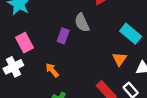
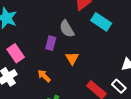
cyan rectangle: (131, 34) -> (101, 22), moved
orange triangle: (120, 59) -> (72, 58), moved

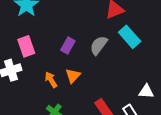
gray semicircle: (67, 29) -> (99, 45), moved, turned 54
orange triangle: (72, 58) -> (73, 76), moved

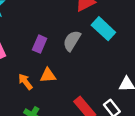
orange triangle: (73, 76) -> (48, 75), turned 49

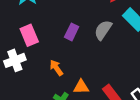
orange triangle: (48, 75) -> (81, 87), moved

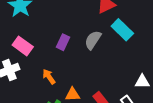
pink rectangle: (29, 35) -> (23, 46), turned -30

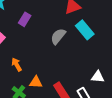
purple rectangle: (63, 42) -> (25, 19), moved

